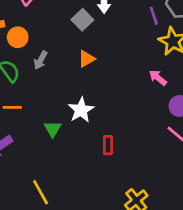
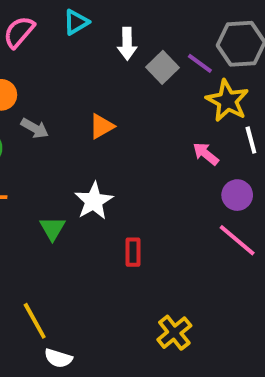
purple line: (154, 16) -> (200, 63), turned -36
gray square: (82, 20) -> (162, 67), moved
gray arrow: (41, 60) -> (35, 128), turned -90

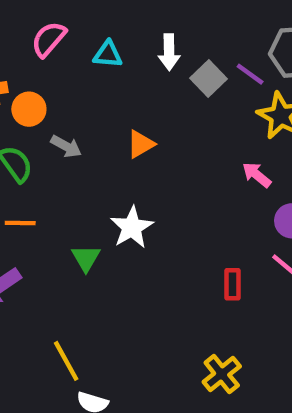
cyan triangle: (76, 22) -> (108, 54), moved, turned 36
red rectangle: (133, 252) -> (233, 284), moved

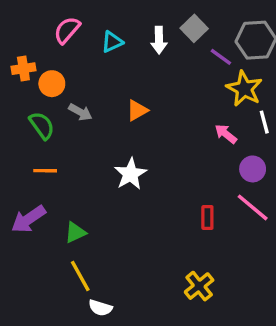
cyan triangle: (108, 54) -> (112, 42), turned -30
gray square: (208, 78) -> (194, 28), moved
green triangle: (86, 258) -> (75, 233), moved, turned 35

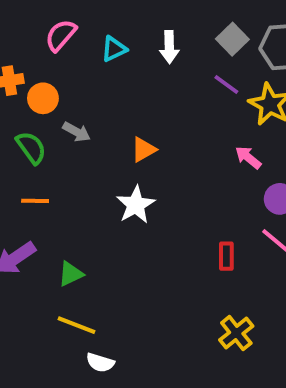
gray square: (194, 28) -> (232, 39), moved
purple line: (221, 57) -> (226, 84), moved
orange triangle: (137, 110) -> (144, 150), moved
yellow line: (80, 276) -> (77, 325), turned -40
yellow cross: (199, 286) -> (236, 333), moved

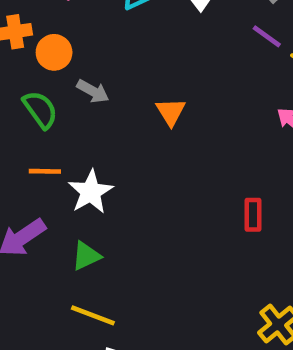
orange triangle: (144, 150) -> (171, 112), turned -32
white star: (136, 205) -> (91, 192), moved
red rectangle: (226, 256) -> (253, 215), moved

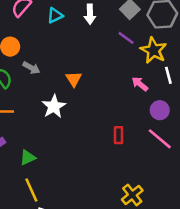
white star: (91, 192) -> (54, 106), moved
yellow line: (93, 315) -> (31, 190), turned 45

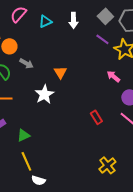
red rectangle: (119, 135) -> (96, 117), turned -32

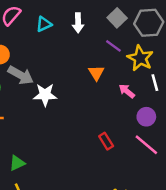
gray arrow: (26, 63) -> (21, 75), size x1.5
orange triangle: (60, 72) -> (96, 73), moved
white star: (44, 94) -> (45, 95), moved, turned 30

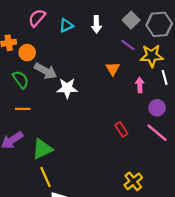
yellow star: (140, 58) -> (152, 56), turned -30
pink arrow: (127, 91) -> (140, 85), turned 48
green triangle: (17, 163) -> (42, 149), size x1.5

